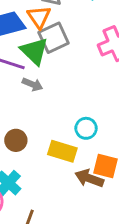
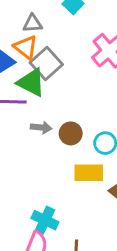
gray arrow: (32, 84) -> (41, 127), moved
brown circle: (16, 140) -> (71, 133), moved

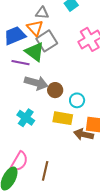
gray arrow: (41, 127) -> (36, 83), size x1.6
cyan cross: (45, 220) -> (26, 118), moved

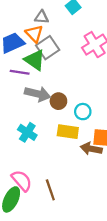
pink semicircle: (19, 162) -> (22, 181), turned -70
brown line: (45, 171) -> (50, 190), turned -30

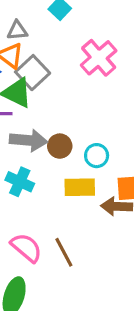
cyan cross: (27, 132) -> (20, 182), moved
pink semicircle: (22, 181) -> (26, 248), moved
brown line: (50, 190) -> (64, 252), moved

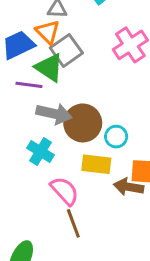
brown circle: (60, 146) -> (83, 123), size x1.6
pink semicircle: (26, 248) -> (65, 191), moved

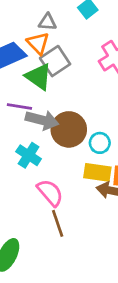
purple line: (29, 85) -> (19, 106), moved
yellow rectangle: (96, 164) -> (97, 172), moved

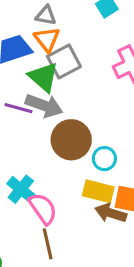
gray triangle: (47, 22) -> (46, 15), moved
gray arrow: (42, 120) -> (44, 106), moved
cyan cross: (29, 155) -> (21, 189), moved

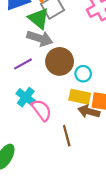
purple line: (19, 108) -> (23, 64), moved, turned -42
brown line: (48, 244) -> (67, 136), moved

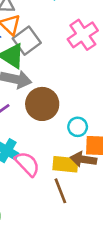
cyan circle: (83, 74) -> (78, 127), moved
yellow rectangle: (80, 97) -> (65, 164), moved

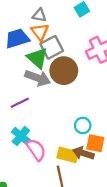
brown circle: (42, 104) -> (64, 71), moved

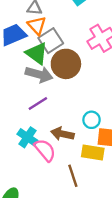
purple line: (20, 103) -> (38, 104), moved
brown arrow: (83, 153) -> (62, 134), moved
yellow rectangle: (68, 155) -> (93, 152), moved

